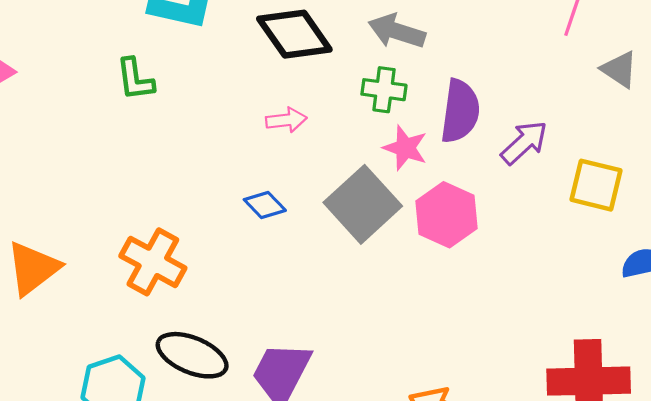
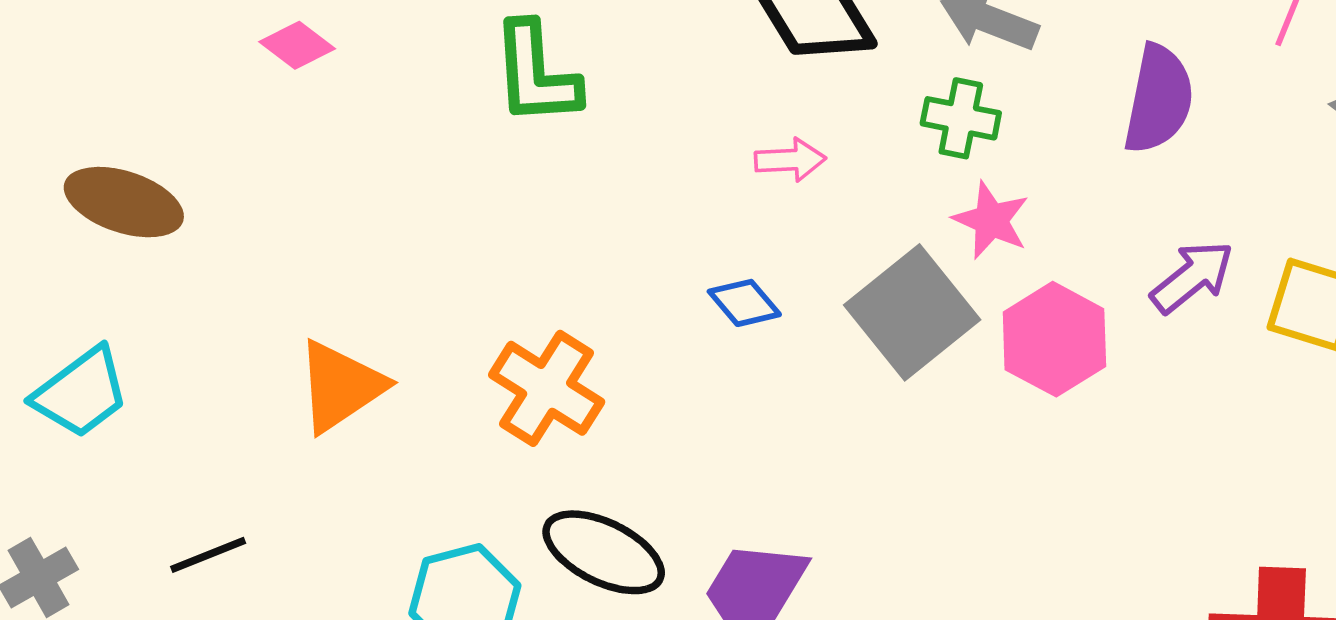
green L-shape: (135, 79) -> (536, 74), size x1.4
purple semicircle: (460, 111) -> (1159, 99), moved
purple arrow: (524, 143) -> (1192, 277), moved

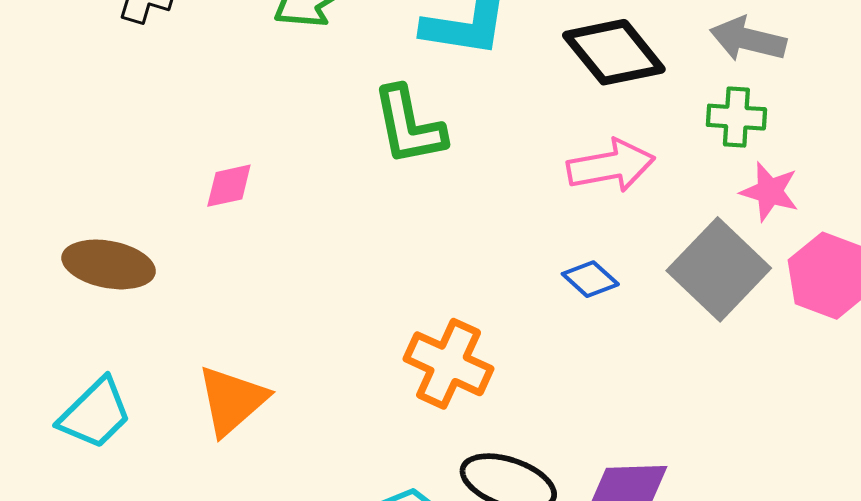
pink diamond: (297, 45) -> (229, 186), moved, turned -42
pink arrow: (790, 160) -> (611, 166), size x1.6
orange triangle: (341, 386) -> (232, 400), moved

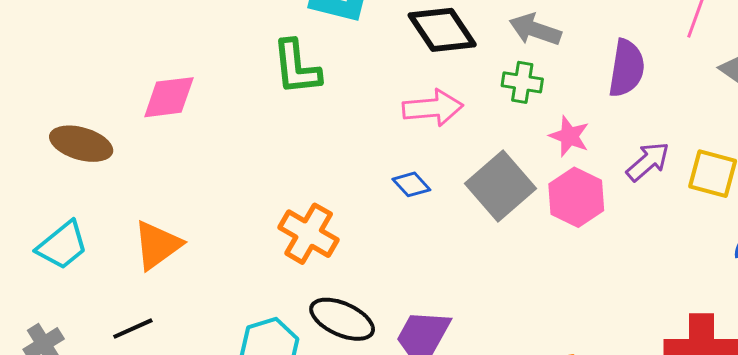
pink diamond: (229, 186) -> (169, 97), size x1.5
pink star: (770, 192) -> (569, 136), moved

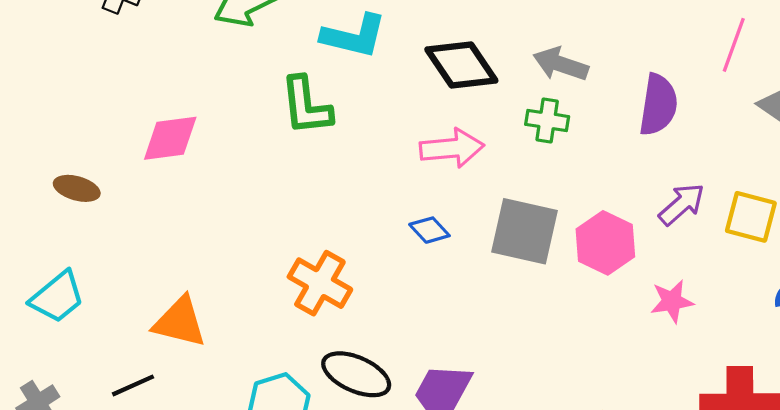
pink star: (569, 136) -> (672, 301), moved, turned -30
brown ellipse: (81, 144) -> (77, 188), size x0.7
gray square: (500, 186) -> (524, 231), turned -36
orange triangle: (157, 245) -> (180, 322), moved, turned 50

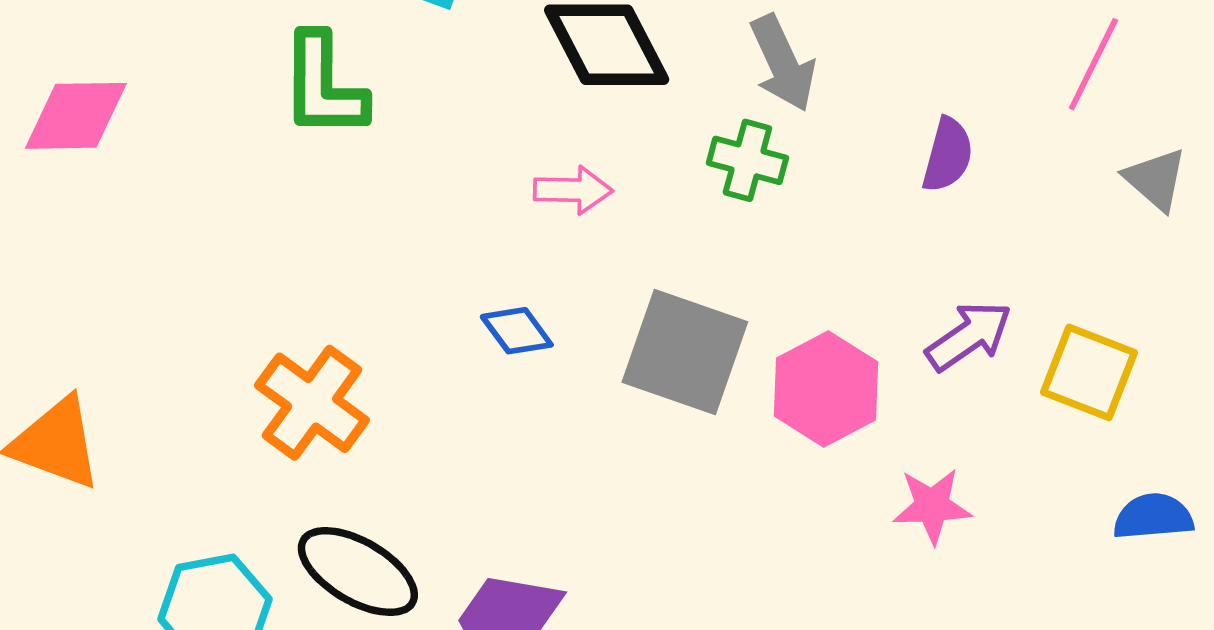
gray arrow: (561, 64) -> (783, 63), turned -140
purple semicircle: (658, 105) -> (948, 155), size x0.7
pink arrow: (452, 148) -> (573, 190), size x0.7

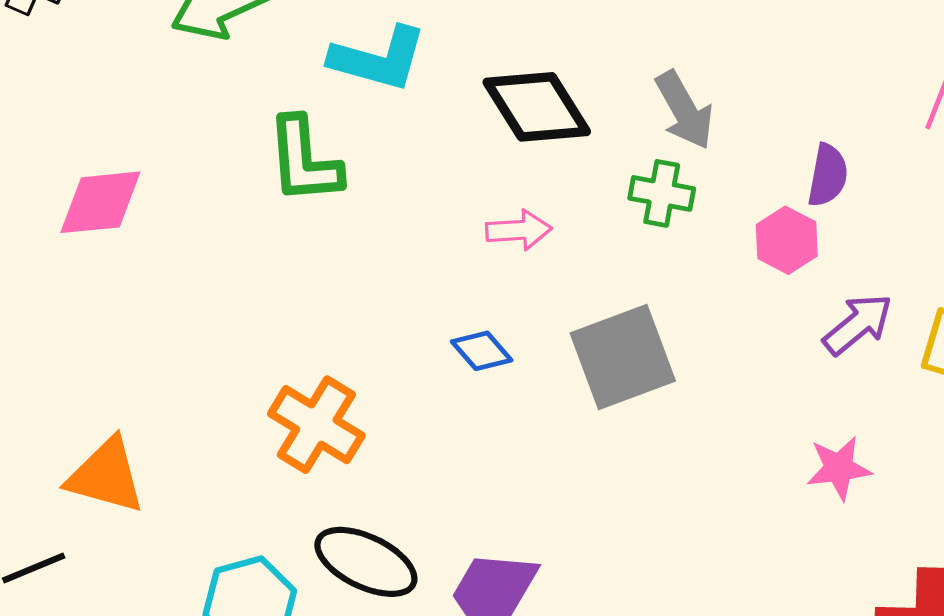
gray square: (685, 352) -> (623, 357), turned -35
pink hexagon: (826, 389) -> (787, 240), moved, size x0.7

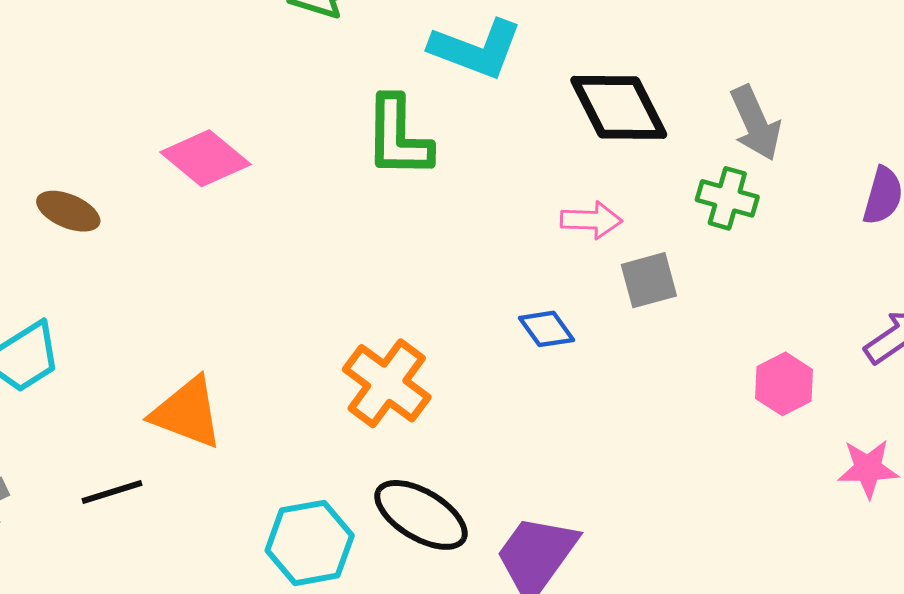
pink diamond: (100, 202) -> (205, 158), turned 40
pink hexagon: (787, 240) -> (784, 384), moved
gray square: (623, 357) -> (649, 280), moved, size x0.6

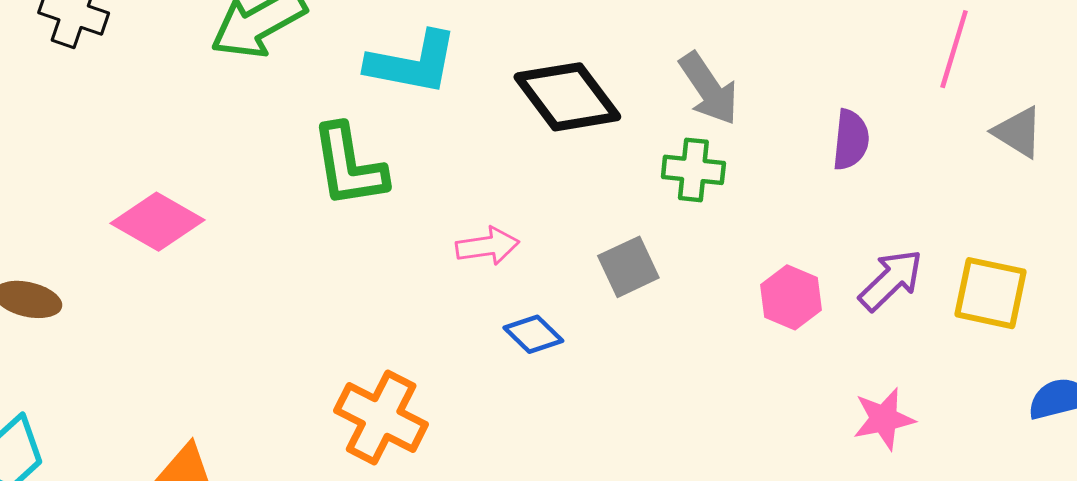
pink arrow: (591, 220) -> (488, 246), moved
pink hexagon: (784, 384) -> (791, 297), moved

